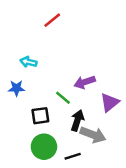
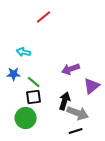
green line: (63, 98) -> (34, 82), moved
green circle: (44, 147) -> (26, 118), moved
black line: (73, 156) -> (76, 131), moved

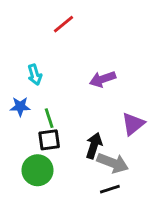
cyan arrow: (24, 52) -> (35, 75), turned -120
purple arrow: (71, 69) -> (103, 79), moved
green line: (34, 82) -> (49, 118), turned 32

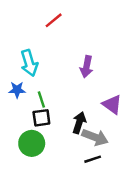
cyan arrow: (35, 75) -> (29, 63), size x1.5
purple arrow: (103, 79) -> (87, 67), turned -60
purple triangle: (133, 124) -> (112, 104), turned -45

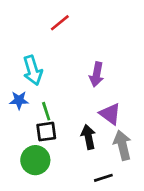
purple triangle: (112, 104) -> (110, 114), moved
black arrow: (79, 123) -> (88, 137), turned -30
gray arrow: (95, 137) -> (122, 145), moved, turned -125

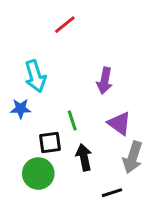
green line: (46, 111) -> (72, 120), moved
black arrow: (88, 137) -> (84, 157), moved
gray arrow: (122, 145) -> (133, 157), turned -148

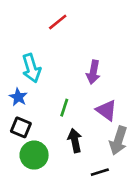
blue star: (21, 109) -> (18, 97), turned 30
green line: (72, 120) -> (64, 108), turned 36
black square: (50, 143) -> (21, 127), moved, turned 30

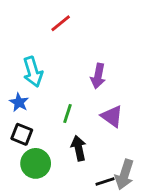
gray arrow: (118, 141) -> (124, 175), moved

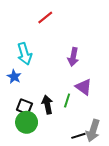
green line: (68, 113) -> (67, 100), moved
black square: (22, 134) -> (24, 107), moved
black arrow: (79, 148) -> (47, 105), moved

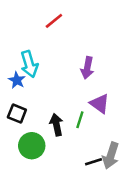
blue star: (14, 77) -> (17, 80), moved
black square: (24, 107) -> (17, 114), moved

